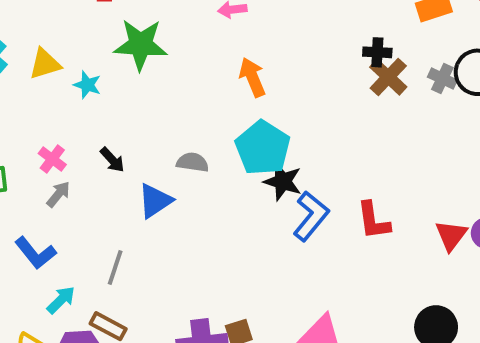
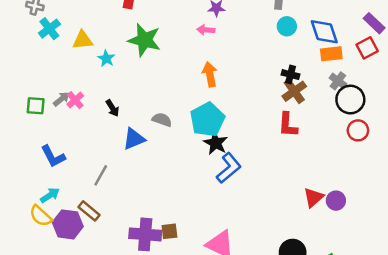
gray cross: (442, 79) -> (338, 81), moved
gray arrow: (58, 194) -> (61, 99), moved
red L-shape: (373, 221) -> (288, 125), moved
cyan arrow: (61, 300) -> (50, 195), moved

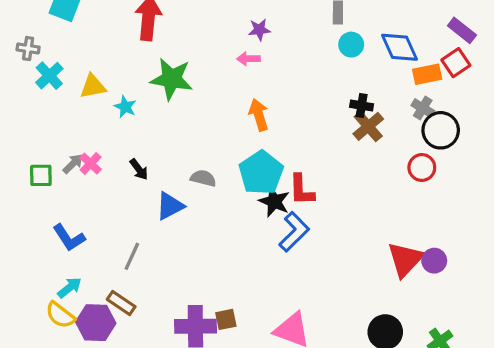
orange rectangle: (331, 54) -> (427, 74), moved
red L-shape: (288, 125) -> (302, 190), moved
red circle: (358, 130) -> (422, 168), moved
red triangle: (313, 197) -> (405, 259), size x1.4

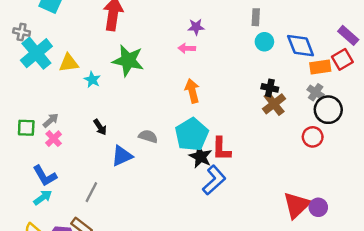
cyan cross: (49, 76) -> (36, 53), size x1.5
pink cross: (91, 164) -> (54, 139), moved
cyan arrow: (70, 288) -> (43, 197), moved

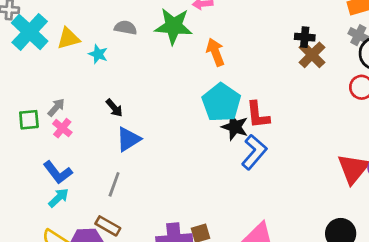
green star: (128, 60) -> (174, 26), moved
gray semicircle: (148, 136) -> (126, 28), moved
blue triangle: (122, 156) -> (128, 139), moved

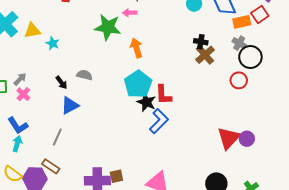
gray semicircle: (126, 28) -> (84, 75), moved
cyan arrow: (59, 198) -> (17, 144), turned -35

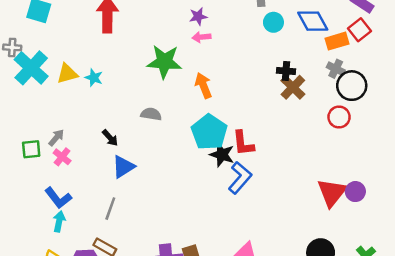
pink arrow: (130, 13) -> (201, 37), moved
cyan star: (53, 43) -> (94, 78), moved
gray semicircle: (84, 75) -> (151, 114), moved

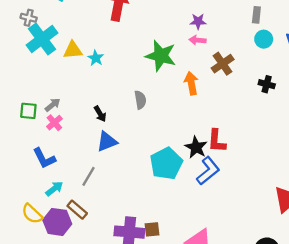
brown cross: (293, 87) -> (223, 64), moved
gray semicircle: (151, 114) -> (140, 100), turned 60
cyan pentagon: (209, 132) -> (166, 163), moved
cyan arrow: (59, 221) -> (54, 189), moved, turned 30

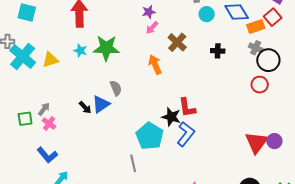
pink arrow: (198, 40) -> (152, 28), turned -40
green star: (161, 56) -> (106, 48), moved
cyan star: (96, 58) -> (80, 51), moved
blue triangle: (107, 142) -> (101, 104), moved
gray line: (88, 176) -> (133, 163), moved, turned -30

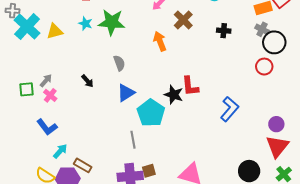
blue triangle: (101, 104) -> (126, 93), moved
blue L-shape: (186, 134) -> (230, 109), moved
red triangle: (256, 143) -> (277, 146), moved

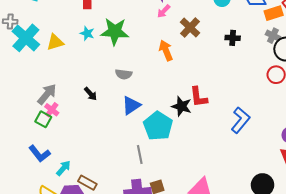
gray semicircle: (119, 63) -> (124, 74), turned 119
gray arrow: (46, 81) -> (47, 94), size x1.5
green square: (26, 89) -> (43, 119), moved, turned 35
blue L-shape: (47, 127) -> (39, 154), moved

